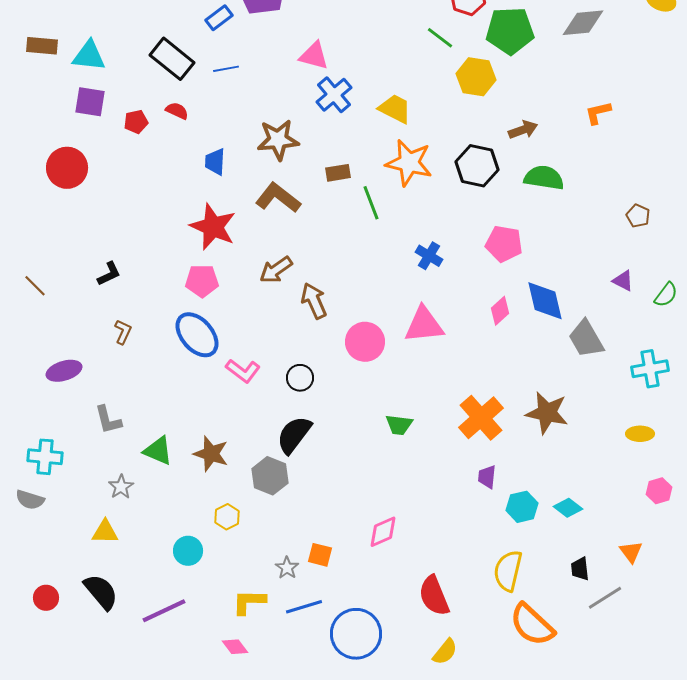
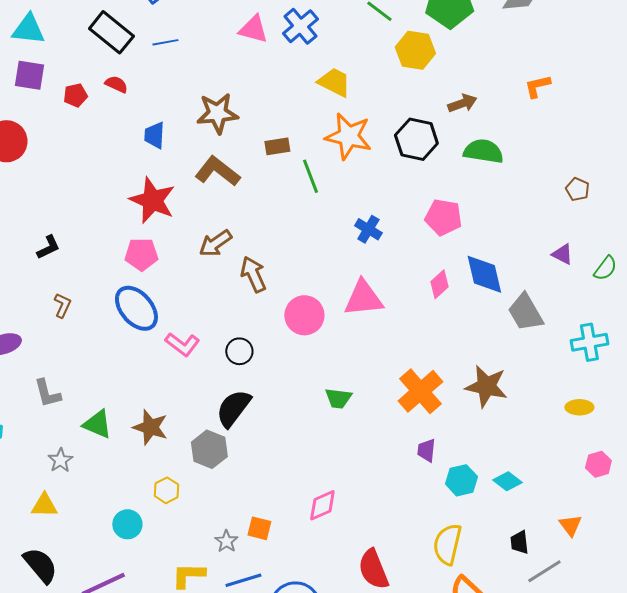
blue cross: (334, 95) -> (300, 26), moved

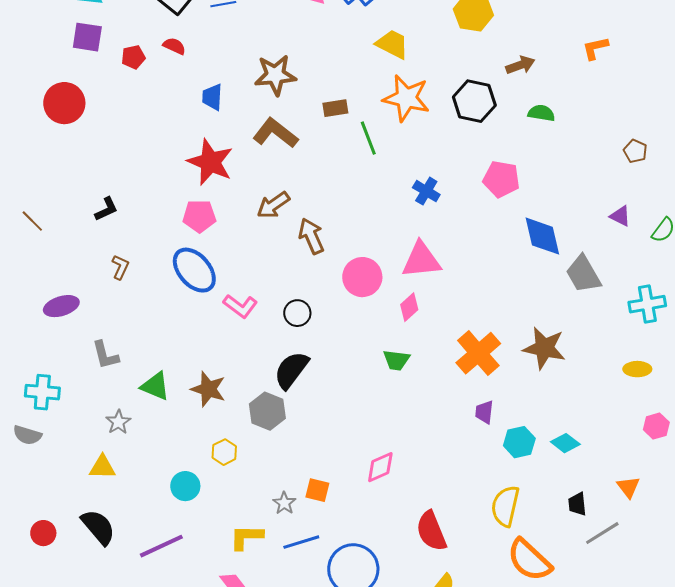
green semicircle: (483, 151) -> (541, 113), size x0.7
pink diamond: (439, 284) -> (409, 307), moved

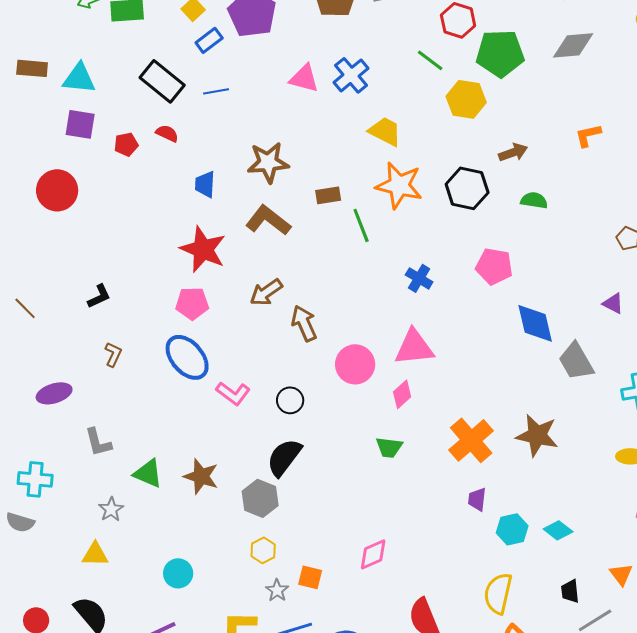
yellow hexagon: (224, 452) -> (263, 550), moved

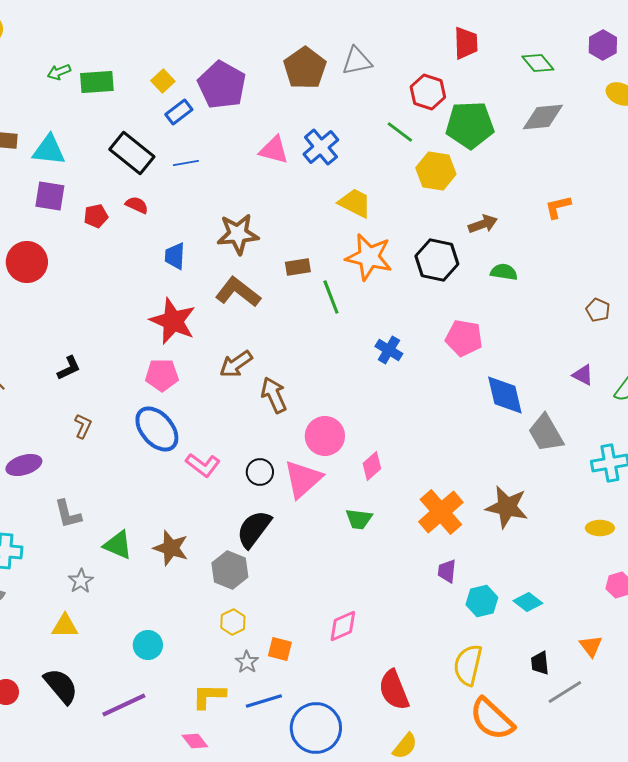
pink triangle: (414, 347) -> (303, 479), moved, turned -36

